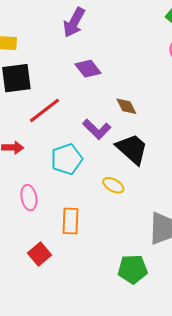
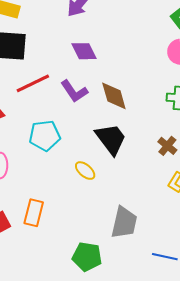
brown diamond: (126, 106) -> (114, 96), size x1.4
purple L-shape: (97, 129) -> (74, 91), moved
orange rectangle: (70, 221) -> (34, 213), moved

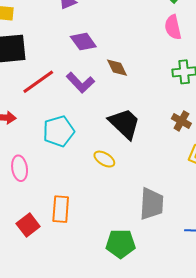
brown diamond: (114, 96) -> (117, 68), moved, size x0.7

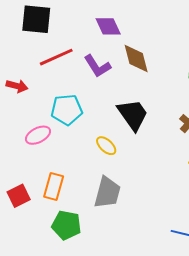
brown diamond: (117, 68) -> (136, 58), size x1.4
pink ellipse: (20, 168) -> (38, 135), moved, turned 60
gray trapezoid: (152, 204) -> (107, 193), moved
green pentagon: (121, 244) -> (66, 225), moved

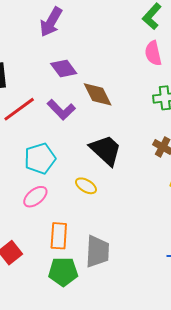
pink ellipse: (38, 135) -> (35, 197), moved
orange rectangle: (54, 186) -> (59, 236), moved
gray trapezoid: (107, 193) -> (97, 251), moved

